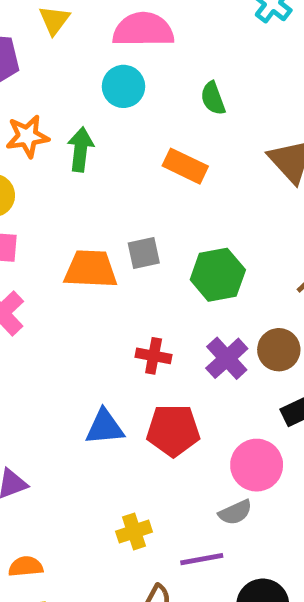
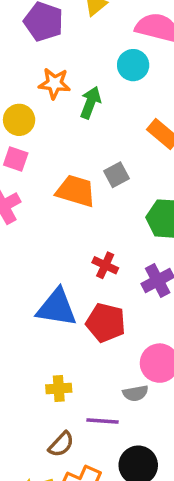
gray square: (144, 253) -> (117, 175), moved, turned -30
blue triangle: (105, 427) -> (57, 308), size x1.4

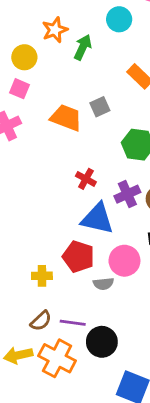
orange star: (54, 83) -> (55, 30), turned -30
blue triangle: (57, 308) -> (97, 219), moved
red pentagon: (106, 323) -> (78, 257), moved
purple line: (103, 421) -> (73, 323), moved

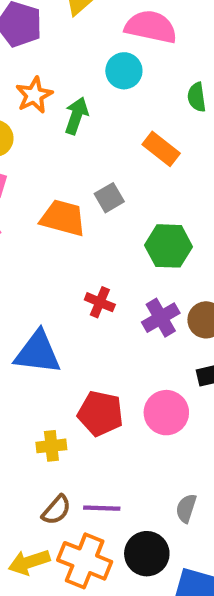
blue triangle: (97, 219) -> (38, 353), moved
gray semicircle: (103, 284) -> (186, 508), moved, turned 120
black circle: (102, 342) -> (147, 554), moved

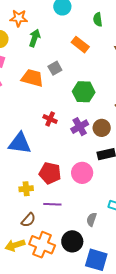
orange star: (34, 95) -> (19, 18), turned 30
green arrow: (76, 116) -> (35, 38), moved
purple line: (102, 508) -> (52, 204), moved

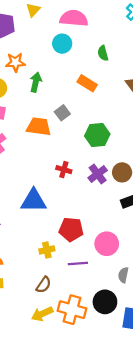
pink circle: (82, 173) -> (107, 244), moved
brown semicircle: (28, 220) -> (44, 285), moved

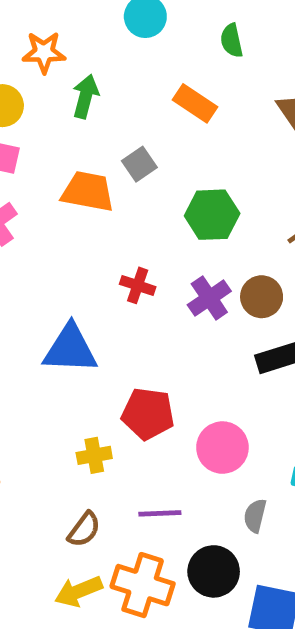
purple line: (78, 264) -> (160, 513), moved

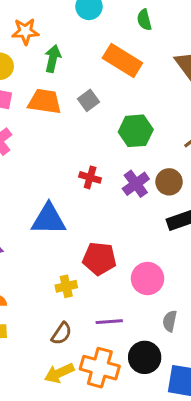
orange rectangle: (195, 103) -> (122, 60), size x1.4
orange trapezoid: (88, 192) -> (45, 101), moved

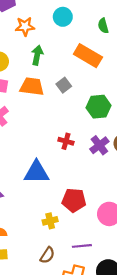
orange star: (25, 31) -> (25, 26), moved

